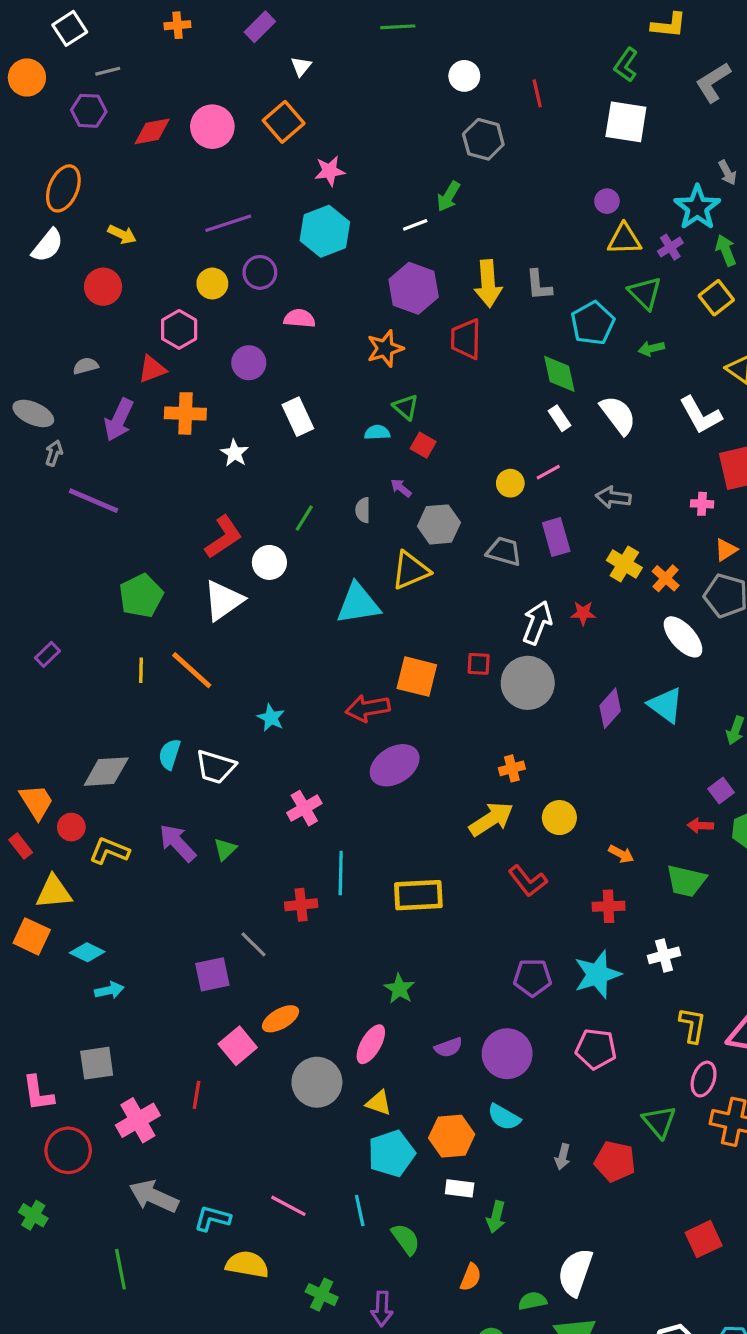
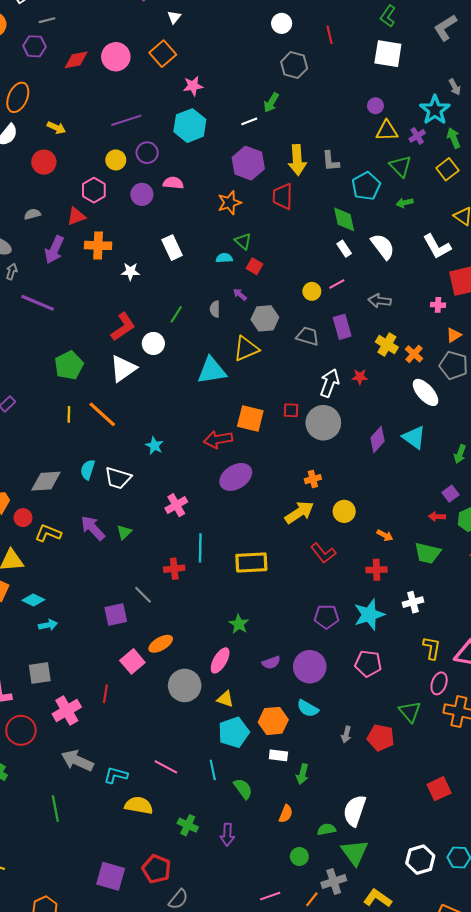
purple circle: (249, 363) -> (142, 194), moved
white star: (235, 453) -> (130, 272), turned -30

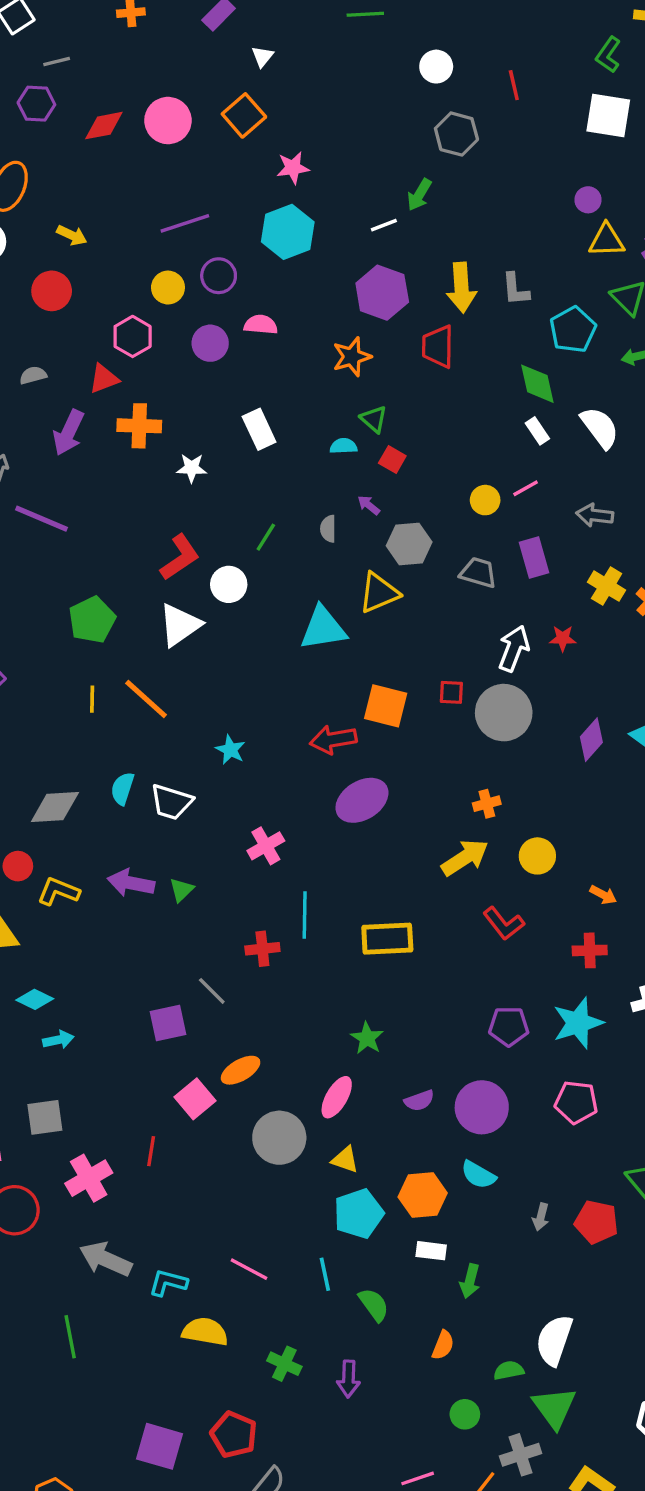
purple arrow: (93, 528) -> (131, 883), turned -36

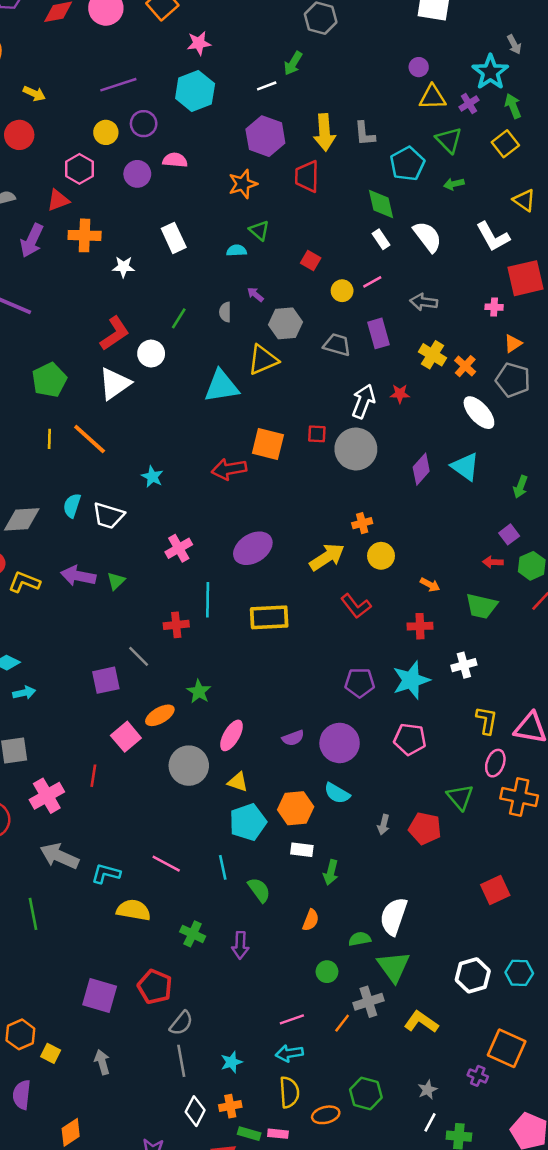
red square: (392, 460) -> (311, 261), moved
purple ellipse: (362, 800) -> (253, 548), moved
orange cross: (487, 804) -> (362, 523), moved
green star: (367, 1038) -> (199, 691), moved

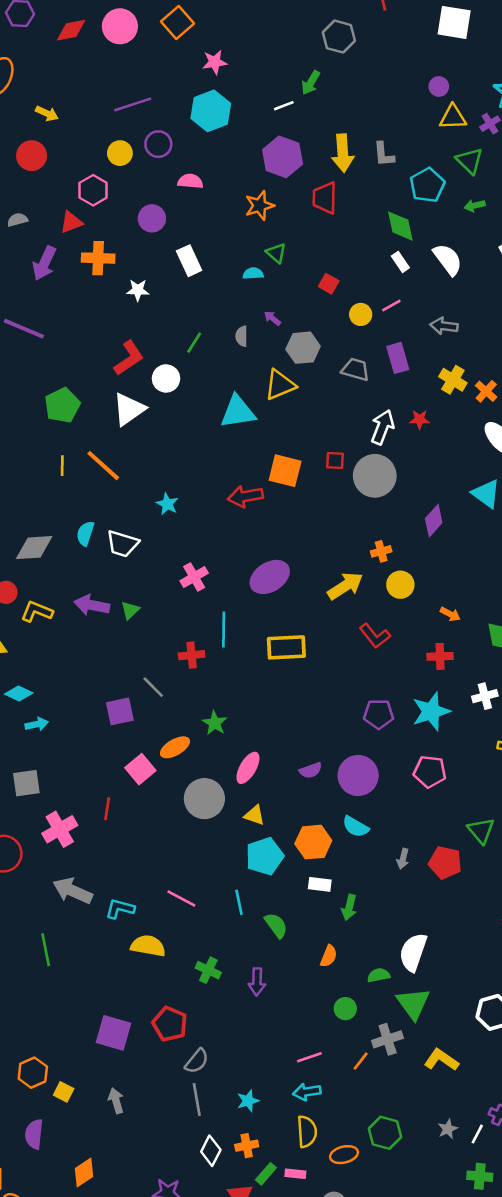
purple circle: (137, 174) -> (152, 218), moved
purple diamond: (421, 469) -> (434, 521), moved
white line: (430, 1122) -> (477, 1134), moved
green rectangle: (249, 1134) -> (266, 1174), turned -65

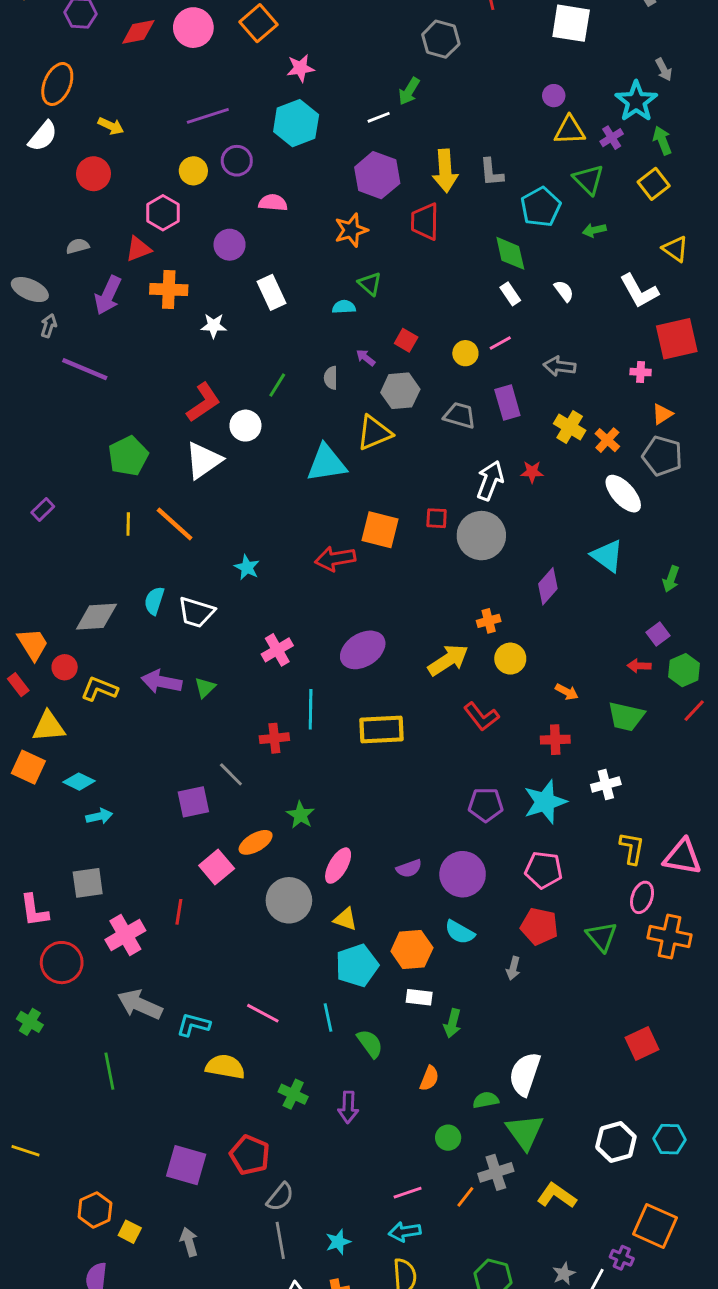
white semicircle: (448, 259) -> (564, 291), size x0.6
red square: (329, 284) -> (406, 340), moved
red pentagon: (445, 863) -> (539, 926), moved

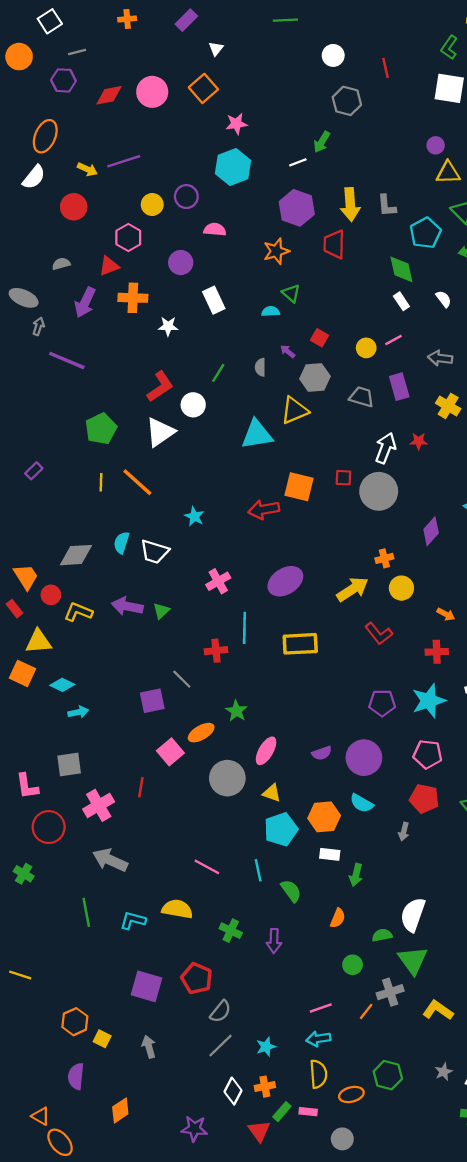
purple line: (208, 116) -> (124, 161), moved
cyan L-shape: (193, 1025) -> (133, 920), moved
gray line: (280, 1240) -> (221, 1046), turned 56

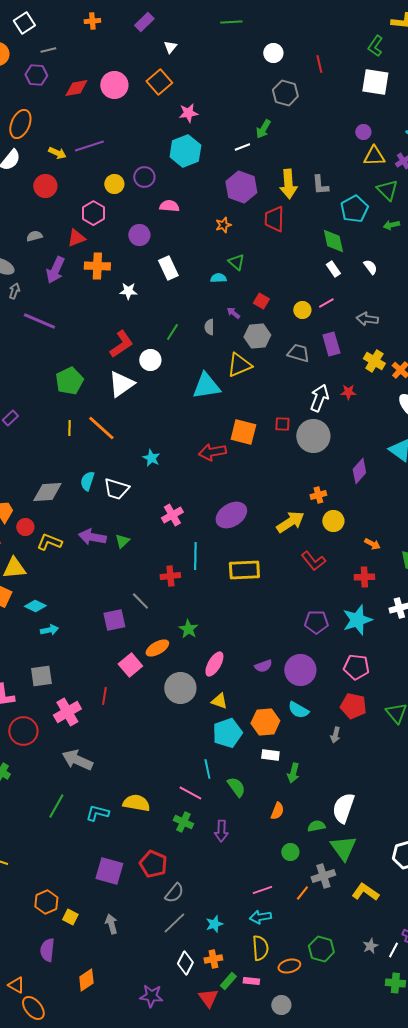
orange star: (276, 251) -> (223, 225), size x0.7
pink line: (207, 867) -> (190, 793), moved
green line: (86, 912) -> (56, 806), turned 40

